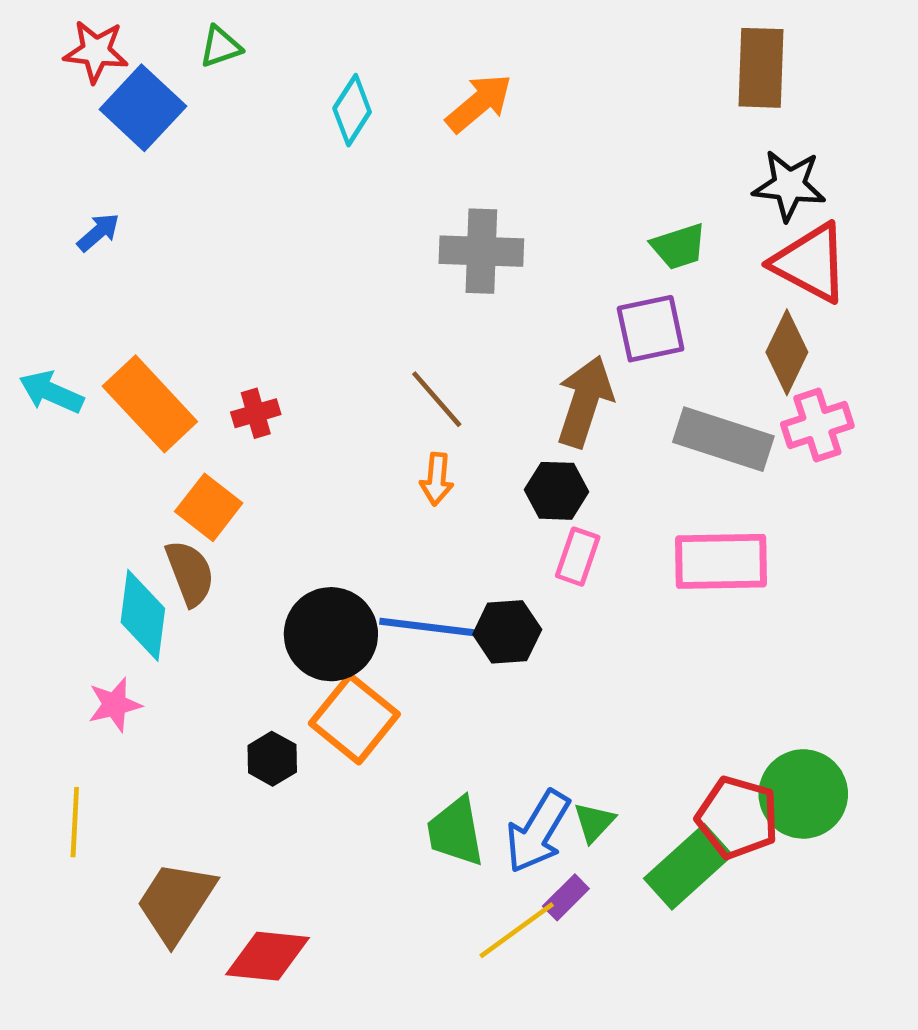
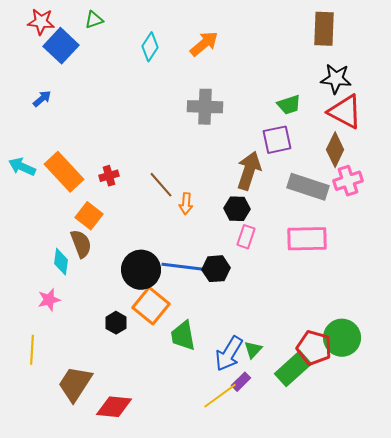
brown line: (437, 399) -> (161, 185), moved
cyan diamond: (143, 615) -> (61, 262), size x0.7
green trapezoid: (455, 832) -> (183, 336), moved

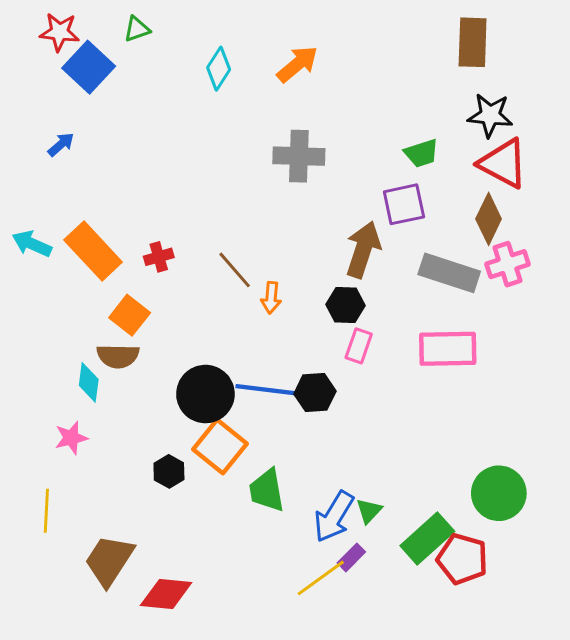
brown semicircle: (81, 244) -> (118, 356), turned 112
red pentagon: (314, 348) -> (462, 559), moved

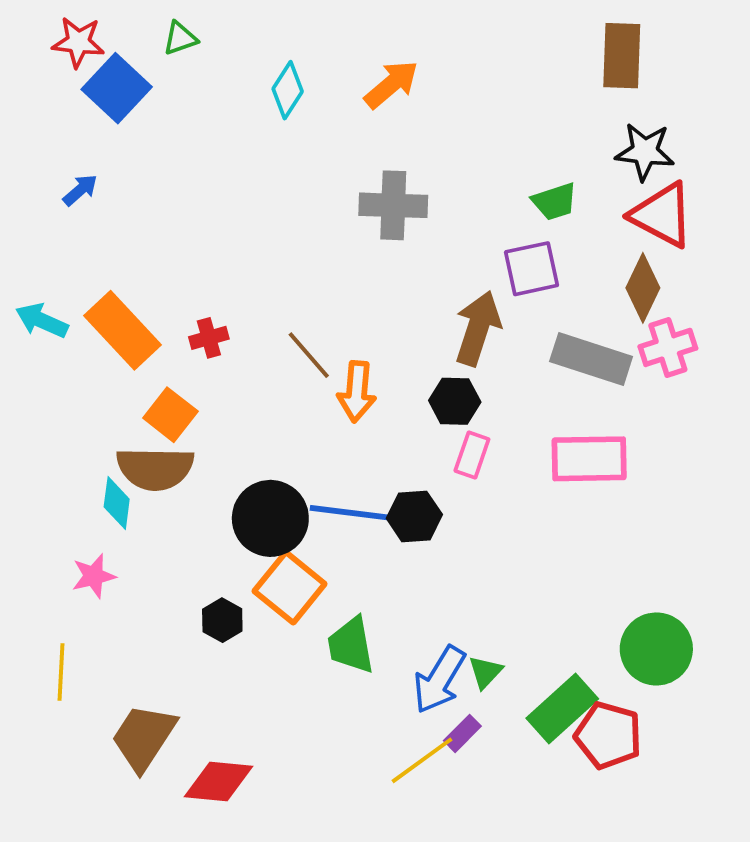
orange arrow: (271, 298) -> (357, 392), size x1.4
brown semicircle: (118, 356) -> (155, 468), size x1.4

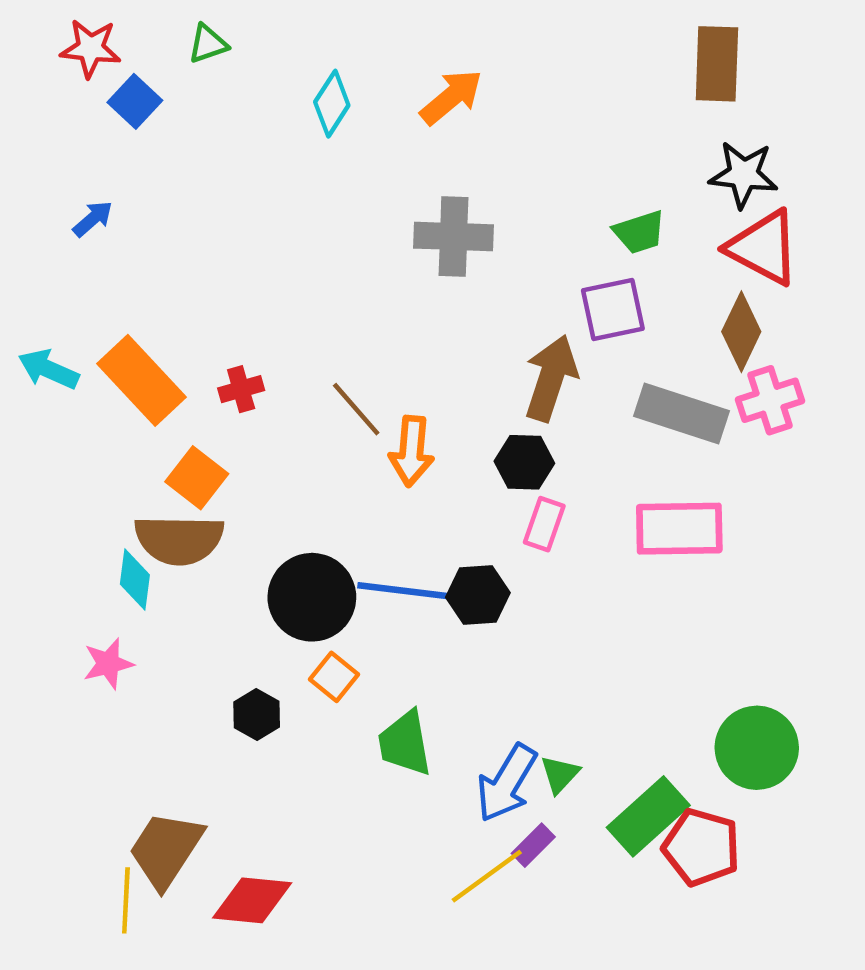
blue square: (117, 88) -> (135, 101), size x0.7
orange square: (290, 588) -> (334, 677), size x0.6
yellow line: (61, 672) -> (126, 900), moved

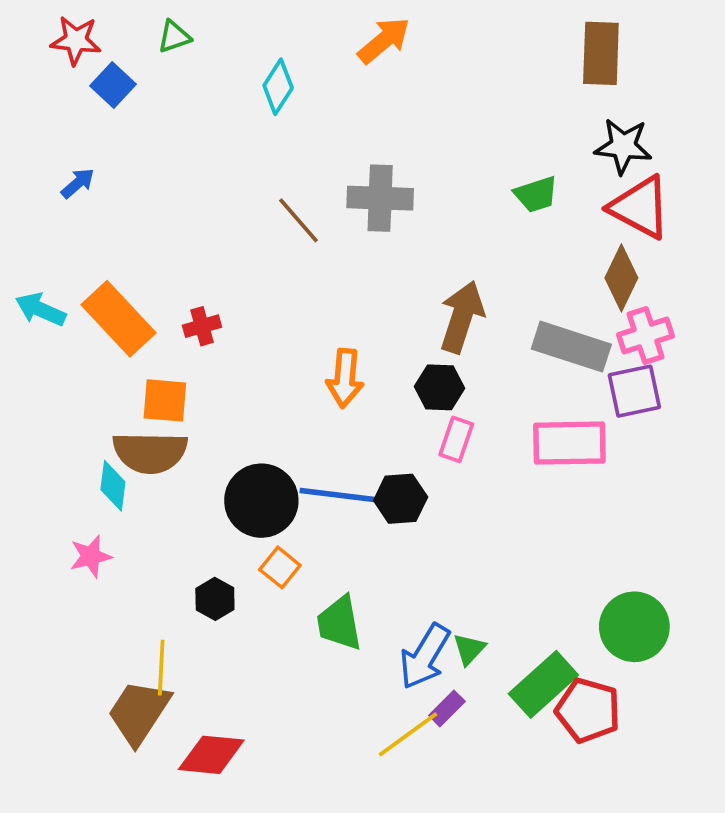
orange arrow: (451, 97) -> (384, 40), moved
purple square: (613, 310) -> (634, 391), moved
brown line: (356, 409) -> (298, 220), moved
orange square: (197, 478) -> (165, 400), turned -33
yellow line: (126, 900) -> (161, 668), moved

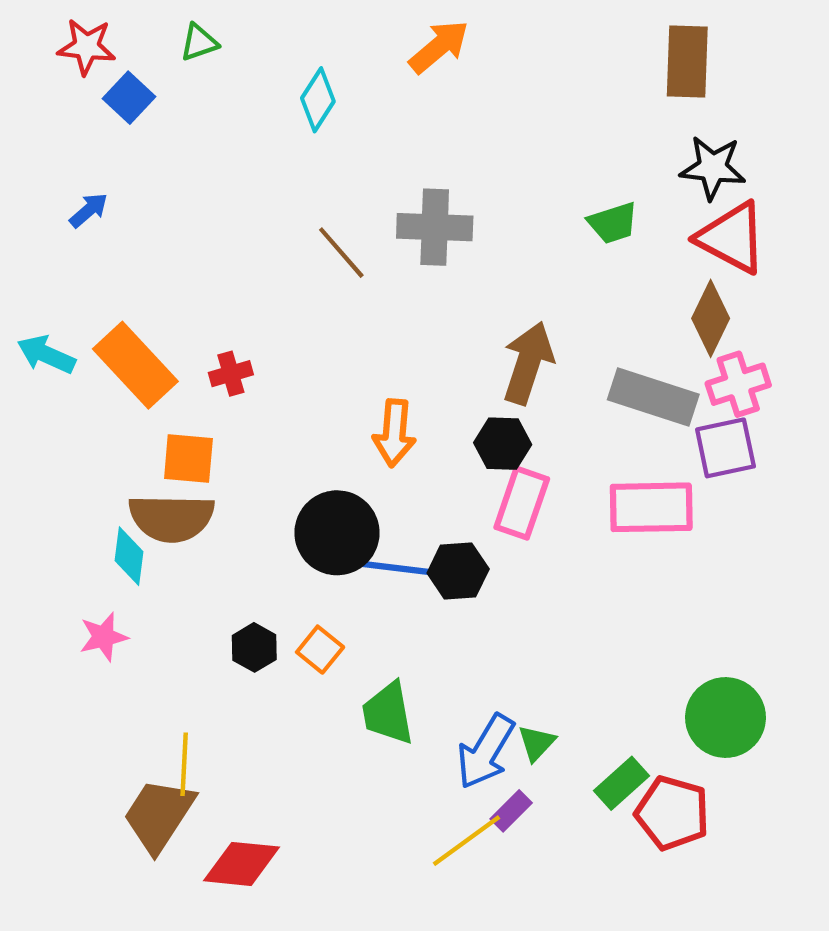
pink rectangle: (456, 439) -> (522, 503), size x1.4
black circle: (261, 501) -> (337, 533), moved
black hexagon: (215, 599) -> (254, 647), moved
green rectangle: (543, 684) -> (621, 783), size x0.7

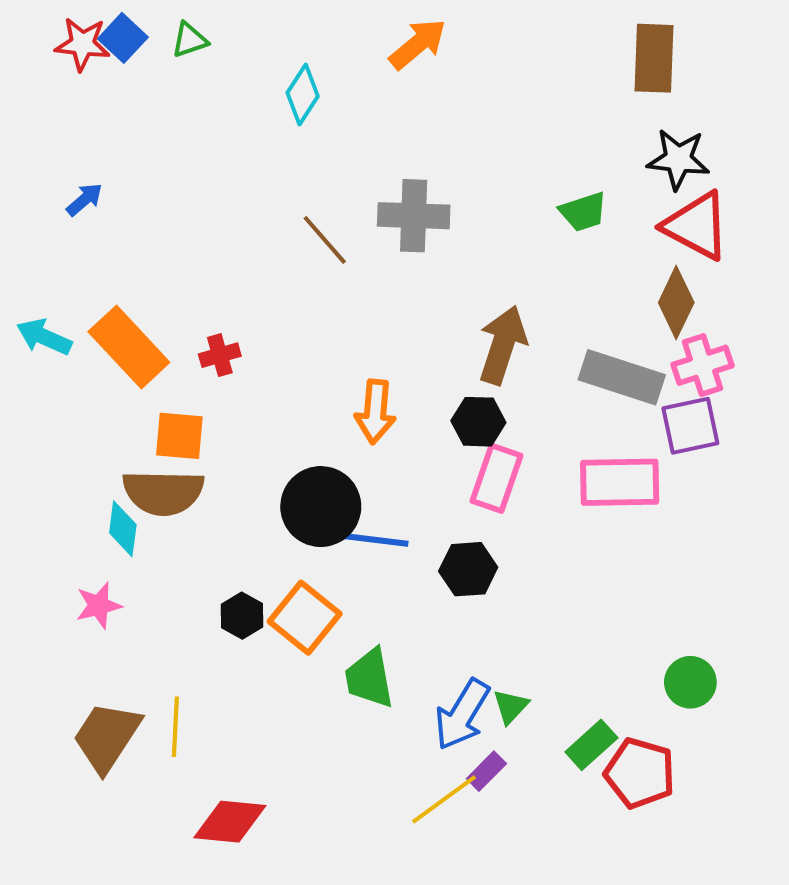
blue square: (129, 98) -> (123, 38), moved
black hexagon: (458, 571) -> (468, 569), moved
orange square: (320, 650) -> (305, 618), size x1.6
green circle: (725, 717) -> (690, 682), size x0.7
brown trapezoid: (159, 815) -> (107, 737), moved

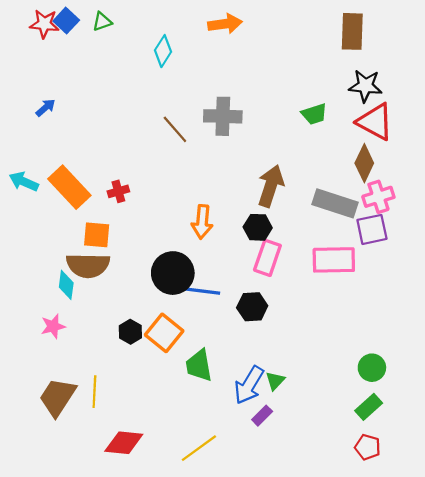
orange arrow: (418, 44) -> (225, 24), turned 32
green rectangle: (591, 745) -> (369, 407), moved
red pentagon: (640, 773) -> (368, 447), moved, size x0.7
yellow line: (444, 799) -> (199, 448), moved

